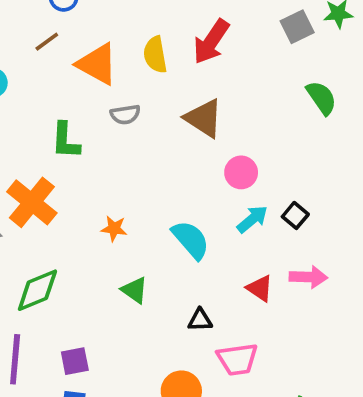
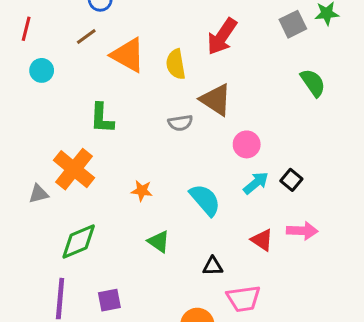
yellow semicircle: (155, 55) -> (176, 64), moved
gray semicircle: (125, 115) -> (180, 123), moved

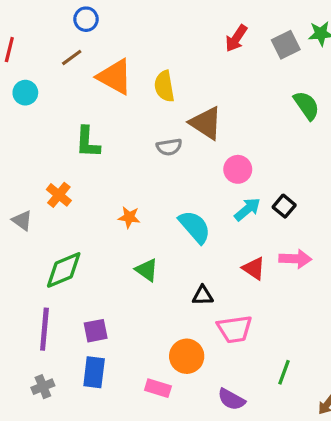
red arrow: (222, 37) -> (236, 38), moved, size x0.7
orange cross: (74, 169) -> (59, 195), size x0.6
gray triangle: (39, 194) -> (22, 220), turned 50

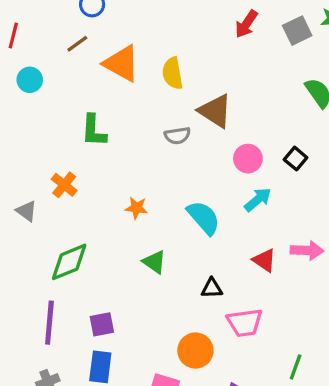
black square: (284, 206) -> (296, 159), moved

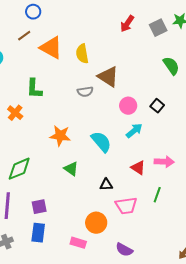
orange cross: (64, 185) -> (15, 113), moved
orange star: (136, 208) -> (60, 136), size x1.5
green line: (296, 367) -> (157, 195), moved

